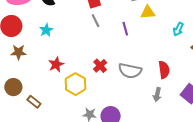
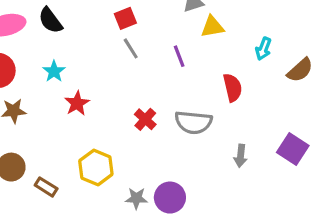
red star: (56, 64) -> (77, 103), moved
red semicircle: (164, 70) -> (233, 88), moved
yellow hexagon: (76, 84) -> (96, 168), moved

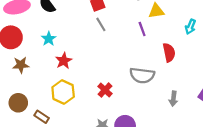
purple line: (179, 56) -> (142, 29), moved
red cross: (145, 119) -> (105, 90), moved
yellow hexagon: (96, 168) -> (63, 92), moved

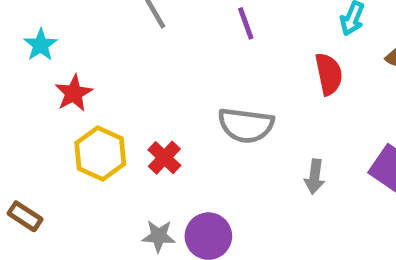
red semicircle: (169, 53) -> (329, 74), moved
yellow hexagon: (63, 92) -> (100, 153), moved

